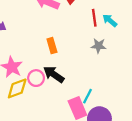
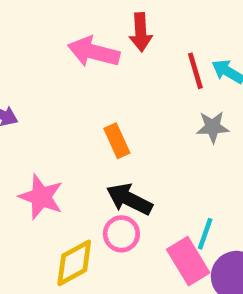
pink circle: (36, 78) -> (121, 234), moved
yellow diamond: (17, 88) -> (74, 263), moved

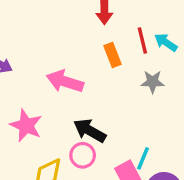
pink arrow: (94, 52) -> (65, 81), moved
orange rectangle: (117, 141) -> (113, 55), moved

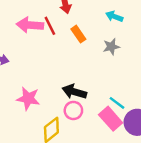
red line: (142, 40) -> (50, 26), moved
pink arrow: (65, 81) -> (30, 25), moved
cyan line: (143, 158) -> (117, 103), turned -63

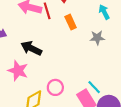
cyan arrow: (114, 16) -> (104, 12), turned 32
black arrow: (74, 92) -> (31, 48), moved

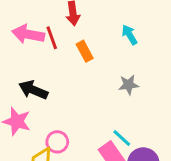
gray star: (97, 38) -> (129, 85), moved
pink circle: (55, 87) -> (57, 142), moved

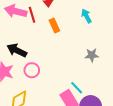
gray star: (129, 85) -> (92, 55), moved
pink circle: (57, 142) -> (32, 70), moved

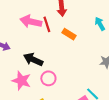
orange rectangle: (54, 26) -> (69, 34), turned -32

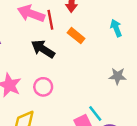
black arrow: (33, 60) -> (43, 49), moved

